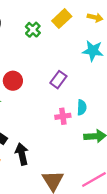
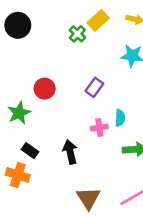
green cross: (33, 30) -> (77, 34), moved
black arrow: (22, 154) -> (70, 152), moved

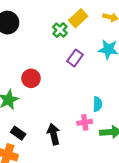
purple rectangle: (94, 87) -> (75, 58), moved
pink cross: (99, 128) -> (85, 122), moved

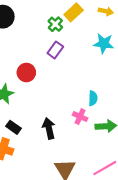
purple rectangle: (75, 58) -> (55, 50), moved
pink cross: (85, 122) -> (80, 117), turned 32

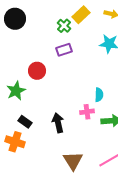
purple rectangle: (55, 50) -> (64, 50), turned 35
pink cross: (80, 117) -> (87, 112), turned -32

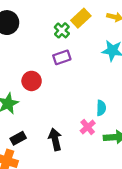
pink cross: (87, 112) -> (88, 127), turned -32
black rectangle: (25, 122) -> (18, 138), turned -64

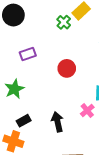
purple rectangle: (62, 57) -> (28, 54), moved
red circle: (32, 81) -> (67, 68), moved

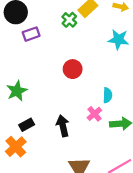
purple rectangle: (28, 54) -> (31, 34), moved
orange cross: (13, 141) -> (16, 147), turned 30

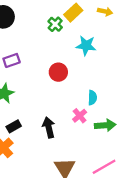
purple rectangle: (31, 34) -> (12, 60), moved
cyan star: (118, 40) -> (86, 46), moved

